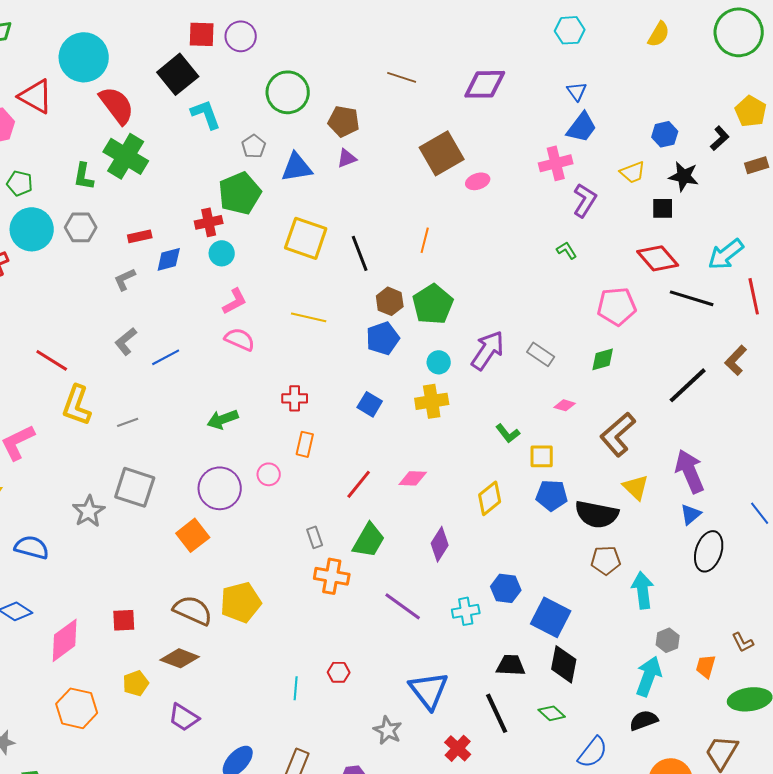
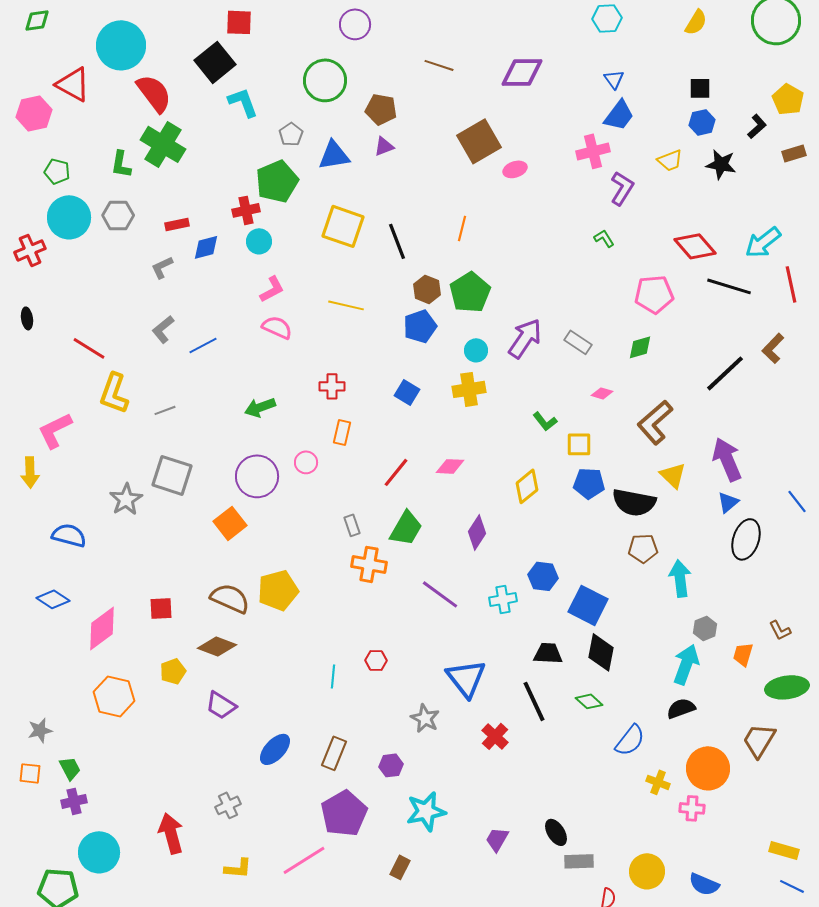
purple circle: (241, 36) -> (355, 24), moved
black square: (663, 208) -> (700, 88), moved

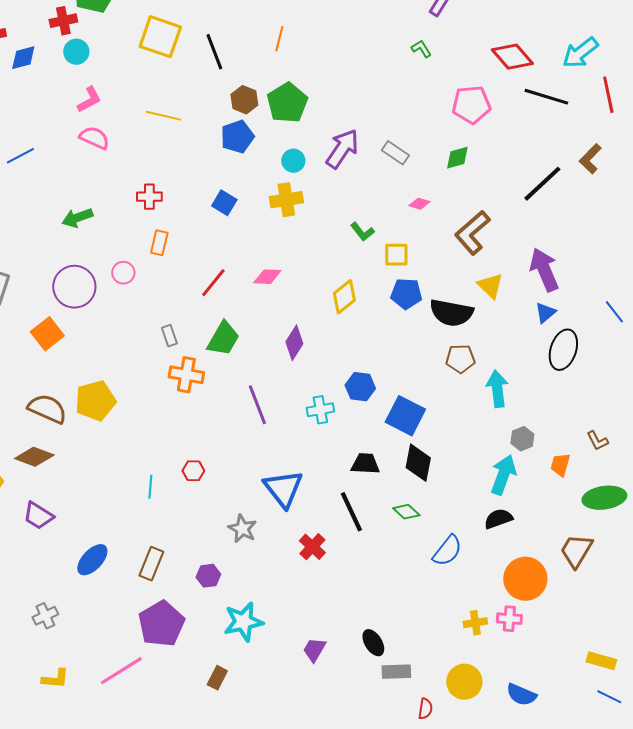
purple line: (440, 594) -> (257, 405), turned 33
yellow cross: (658, 782) -> (475, 623), moved, turned -30

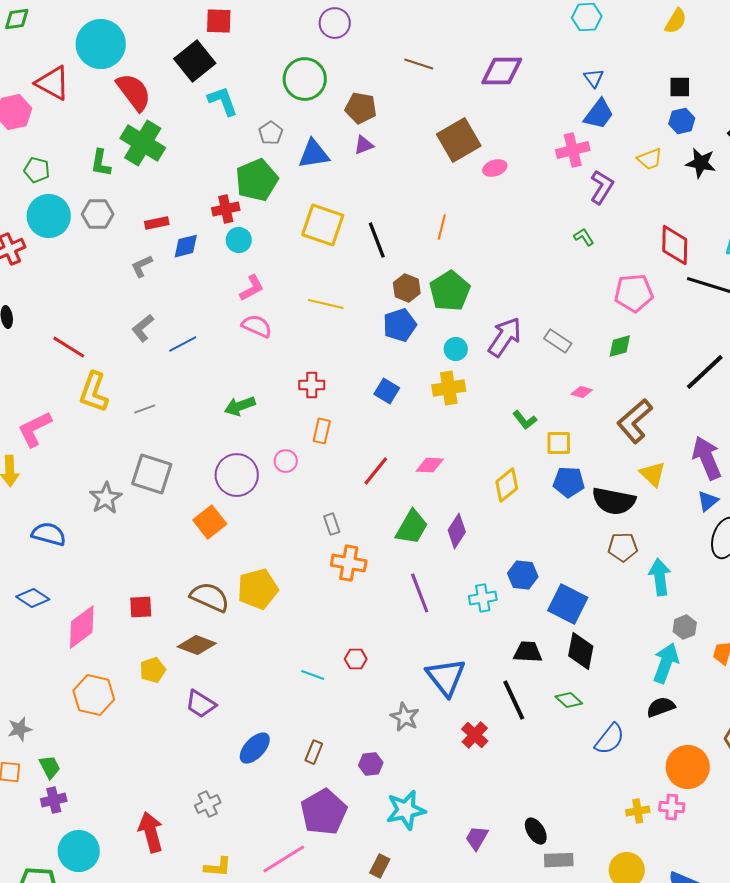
red diamond: (512, 57) -> (675, 245), turned 42
green trapezoid: (223, 339) -> (412, 527), moved
cyan line: (150, 487) -> (313, 675), turned -75
brown rectangle: (151, 564) -> (314, 752), size x0.7

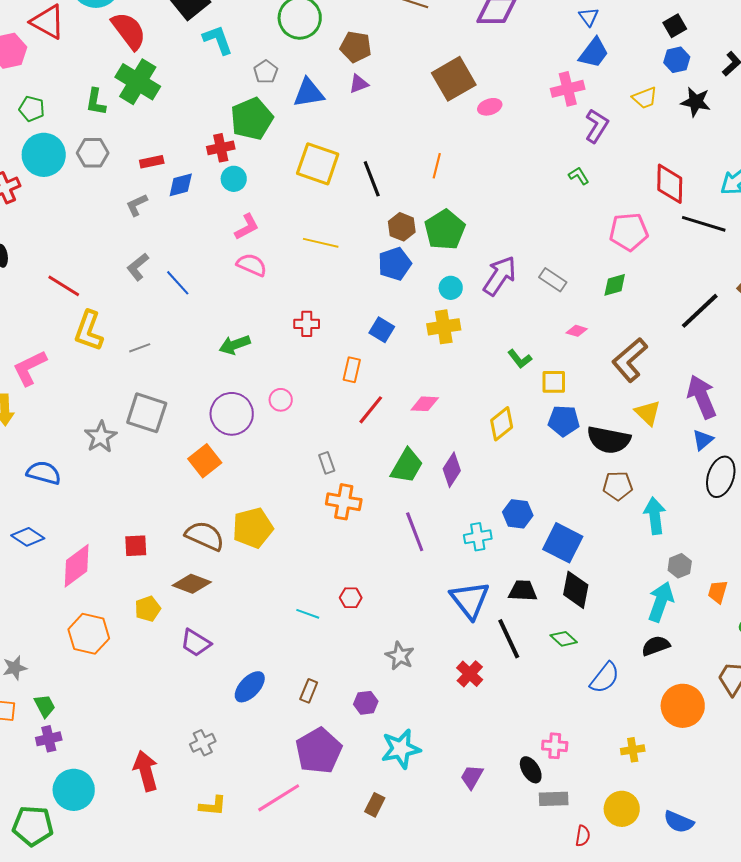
black square: (680, 87) -> (675, 26), turned -30
blue line: (183, 344) -> (178, 283), turned 76
orange rectangle: (322, 431) -> (352, 370), moved
blue triangle: (446, 677) -> (470, 600), moved
pink cross: (672, 807) -> (555, 746), moved

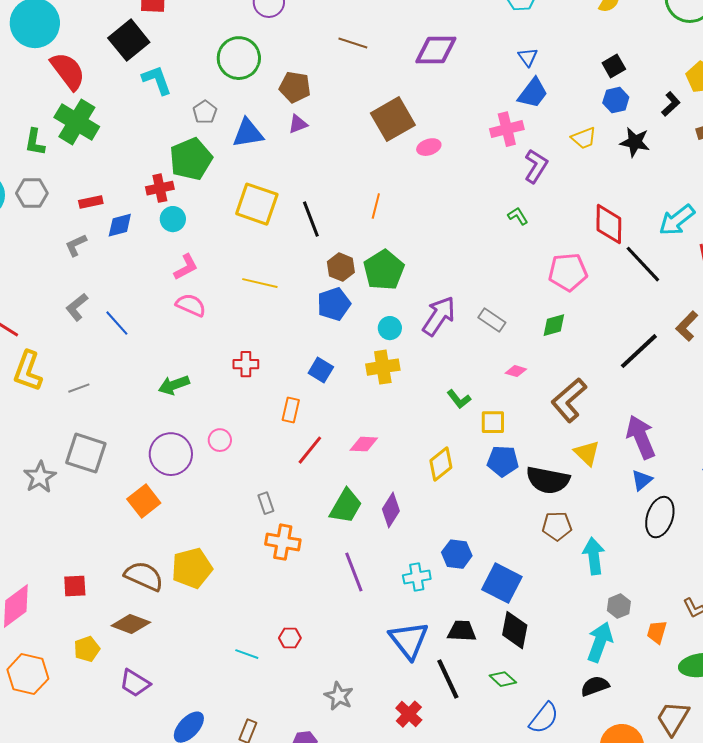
black line: (704, 224) -> (643, 264), turned 30

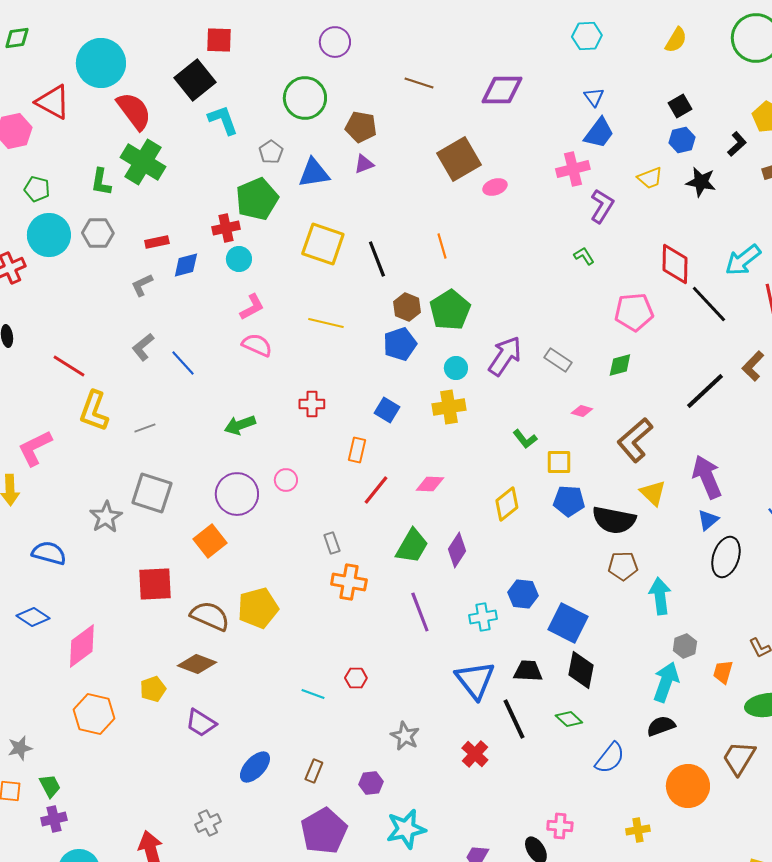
orange line: (376, 206) -> (442, 246), turned -30
red square: (75, 586) -> (155, 584), moved, size x1.5

